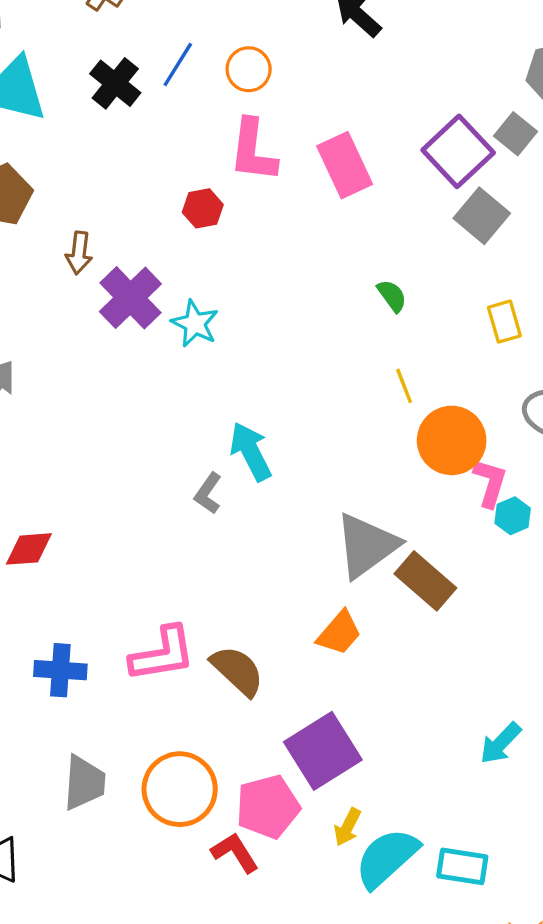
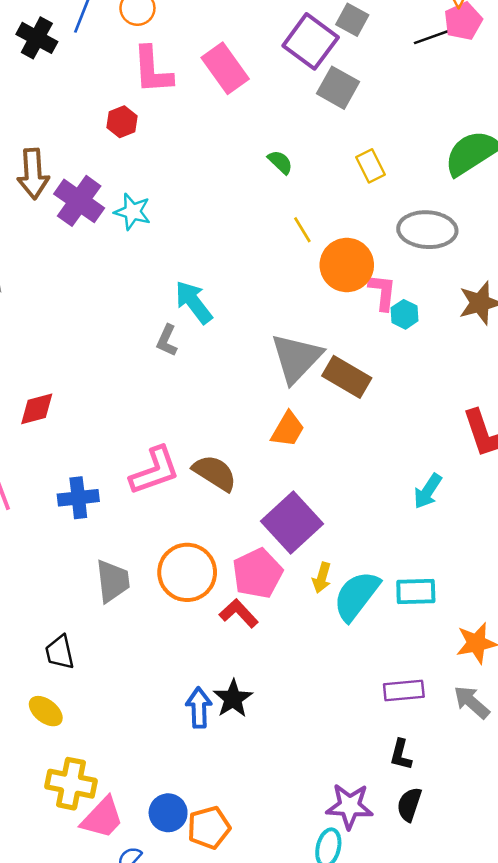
brown arrow: (79, 253) -> (33, 174), size x1.5

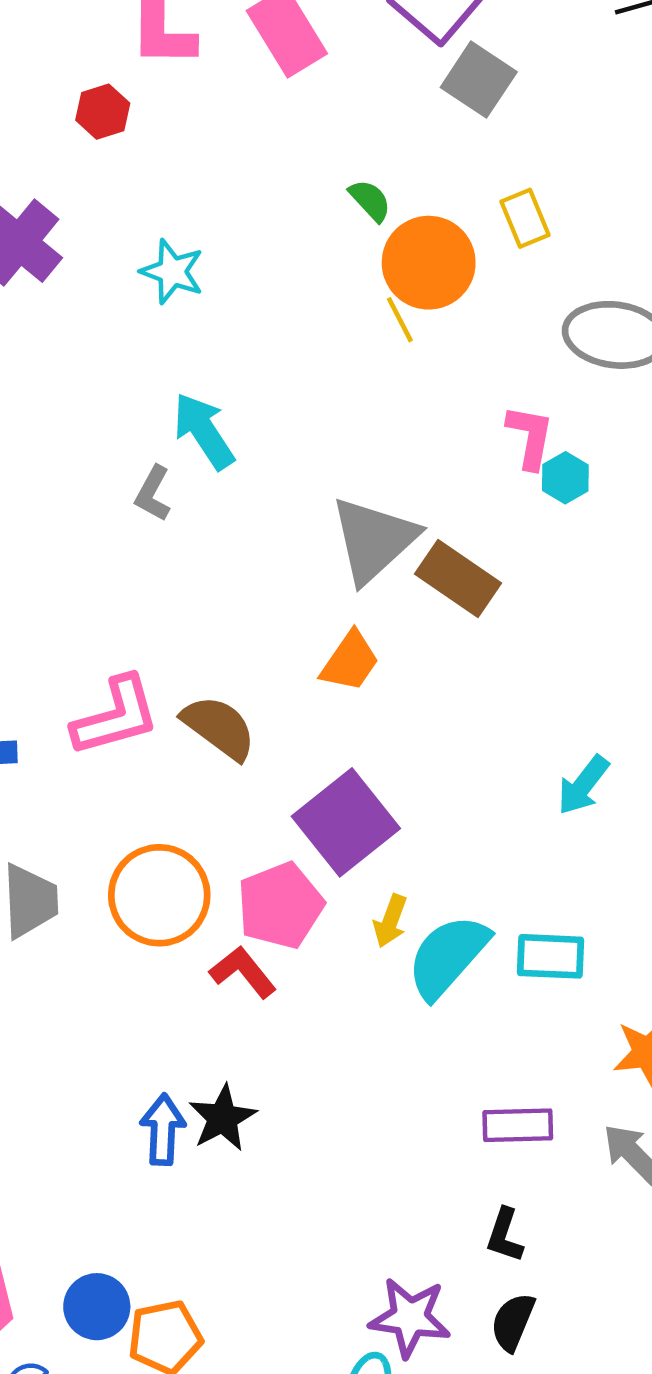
cyan star: (132, 212) -> (172, 272), moved
orange circle: (347, 265) -> (429, 263), moved

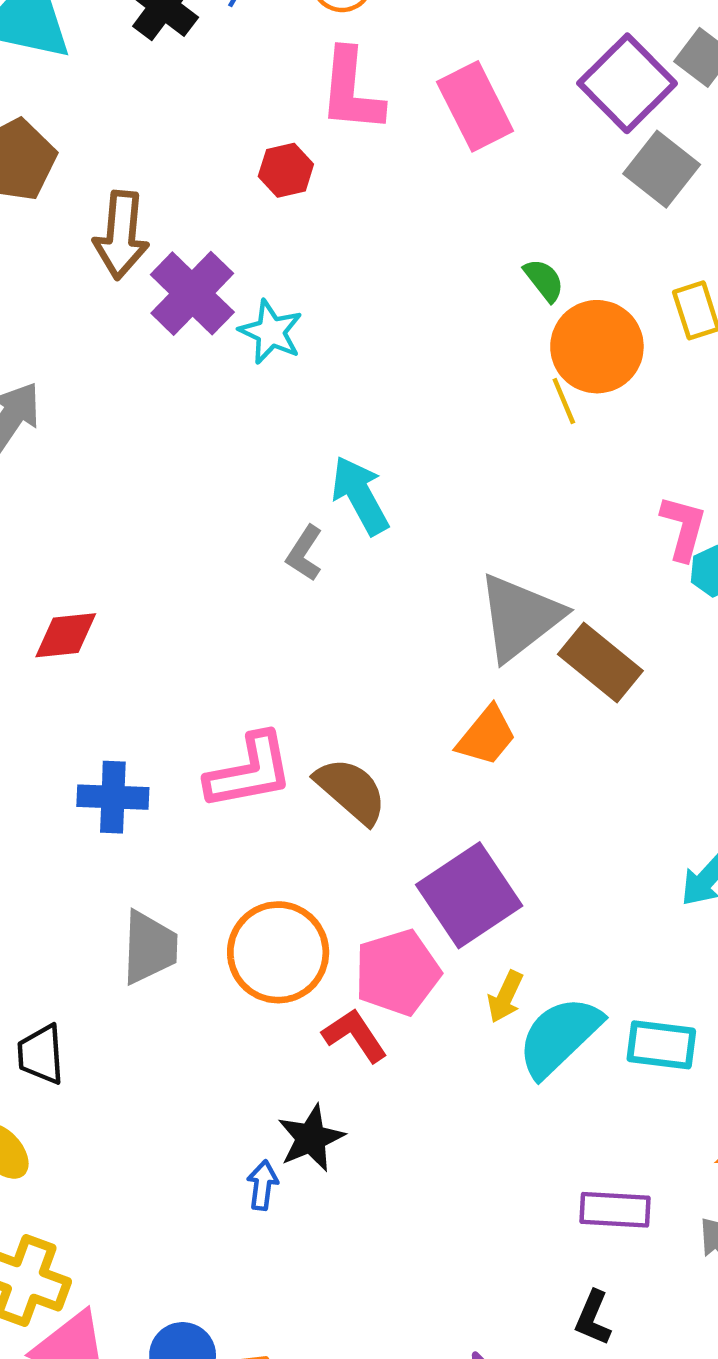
cyan star: (172, 272) -> (271, 332), moved
black star: (223, 1118) -> (311, 1138), moved
blue arrow: (163, 1130) -> (262, 1185), size x0.7

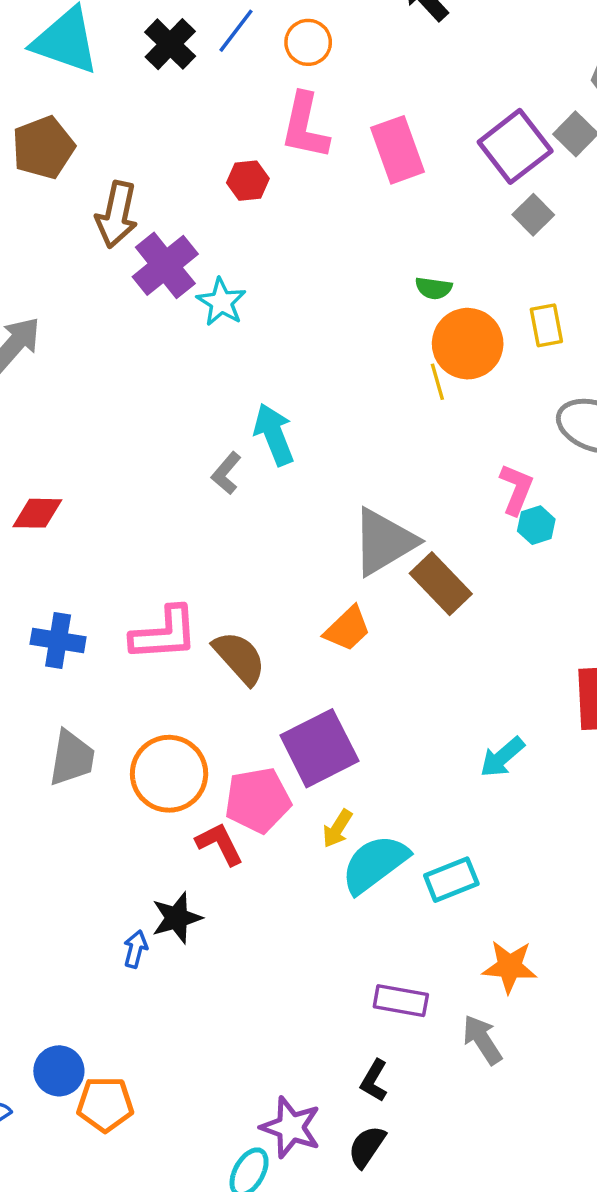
gray square: (662, 169) -> (533, 215), size x0.7
green semicircle: (544, 280) -> (434, 288), turned 129
cyan rectangle: (661, 1045) -> (451, 880), turned -36

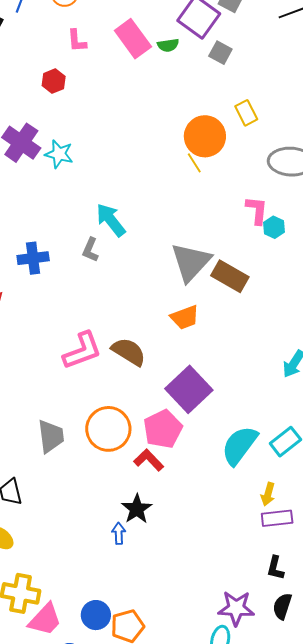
pink L-shape: (305, 126) -> (77, 41), size x0.6
green semicircle: (434, 288) -> (168, 45), moved
orange trapezoid: (347, 629) -> (185, 317), turned 40
blue cross: (58, 640) -> (33, 258), moved
yellow arrow: (337, 829) -> (268, 494), moved

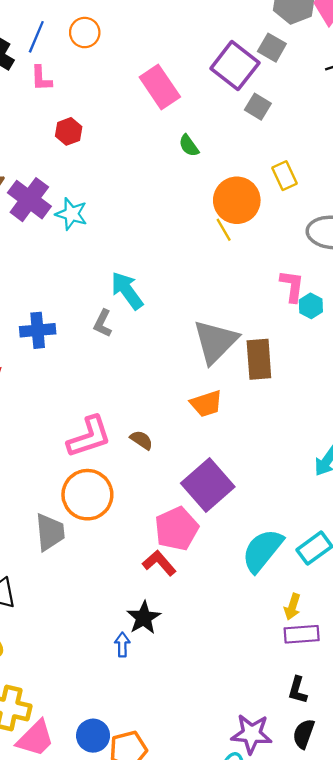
pink L-shape: (77, 41) -> (41, 78), moved
green semicircle: (168, 45) -> (189, 146), moved, turned 60
brown rectangle: (230, 276) -> (259, 359), turned 54
brown semicircle: (129, 352) -> (141, 440), size x0.6
orange circle: (108, 429) -> (87, 495), moved

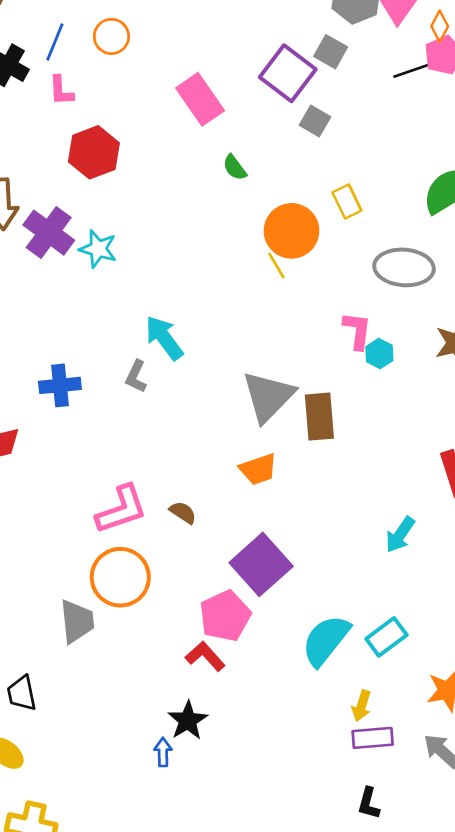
red hexagon: (69, 131) -> (94, 152), size x1.6

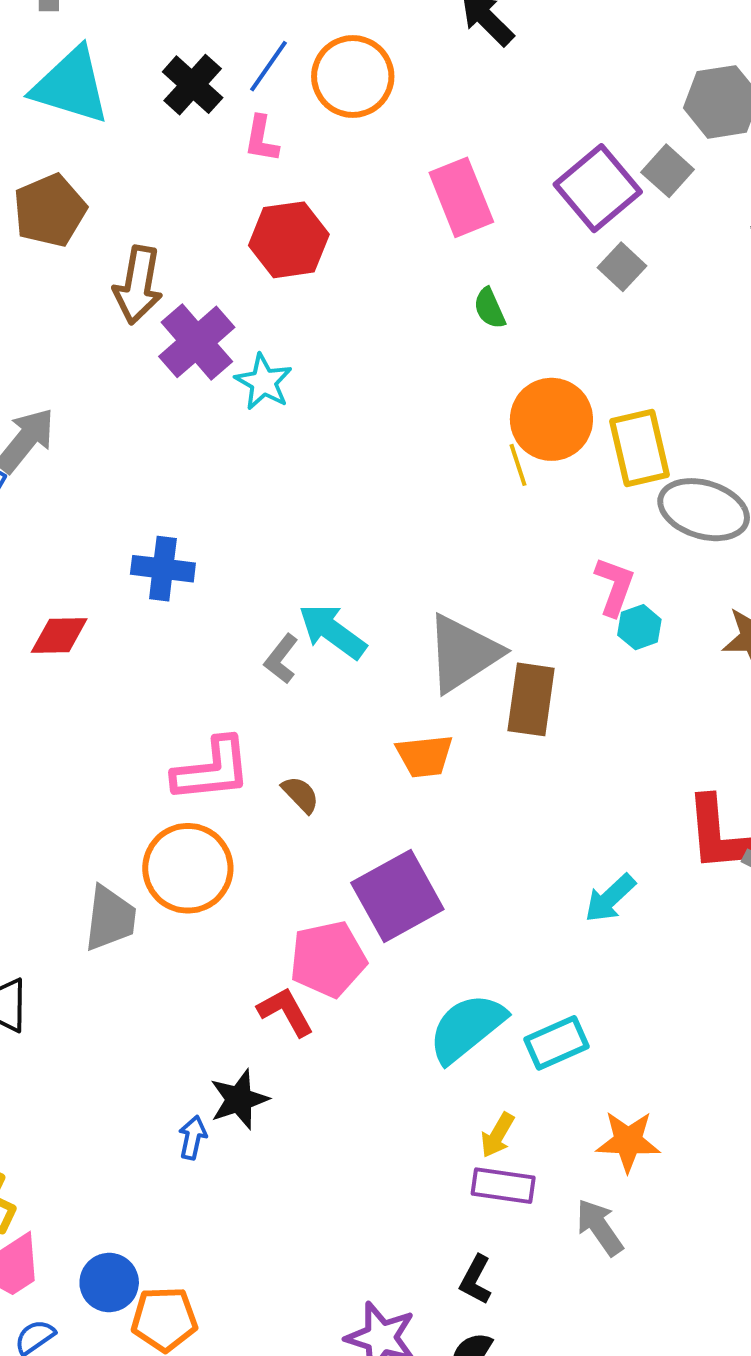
orange circle: (111, 36) -> (353, 76), size x1.5
yellow rectangle: (347, 201) -> (639, 448), moved, size x1.5
cyan arrow: (164, 338) -> (332, 631), moved, turned -30
gray L-shape: (136, 376) -> (281, 659), moved

